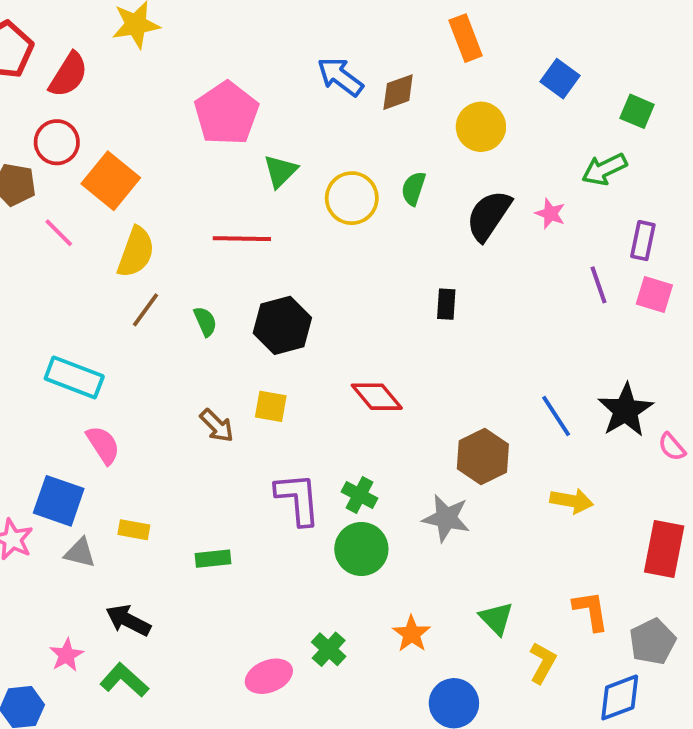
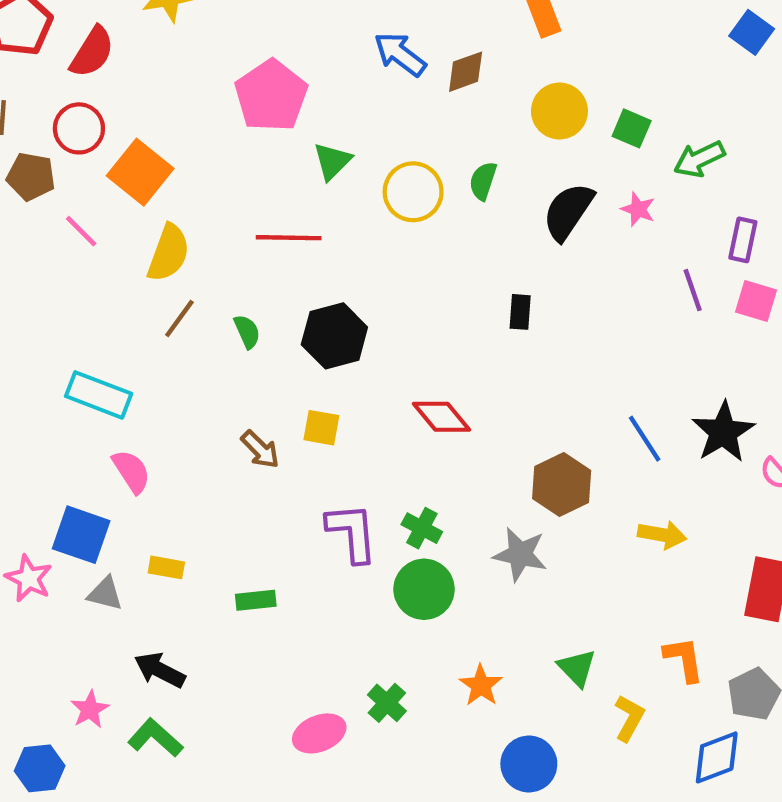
blue square: (560, 79) -> (752, 32), moved
green square: (637, 111) -> (632, 128), moved

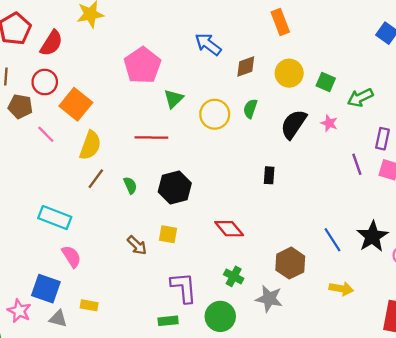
brown diamond: (466, 72) -> (246, 66), moved
green cross: (422, 528) -> (234, 276), moved
green rectangle: (256, 600) -> (168, 321), moved

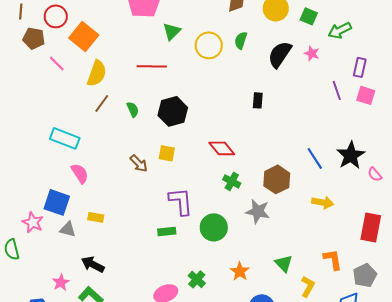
green cross: (234, 276) -> (232, 181), moved

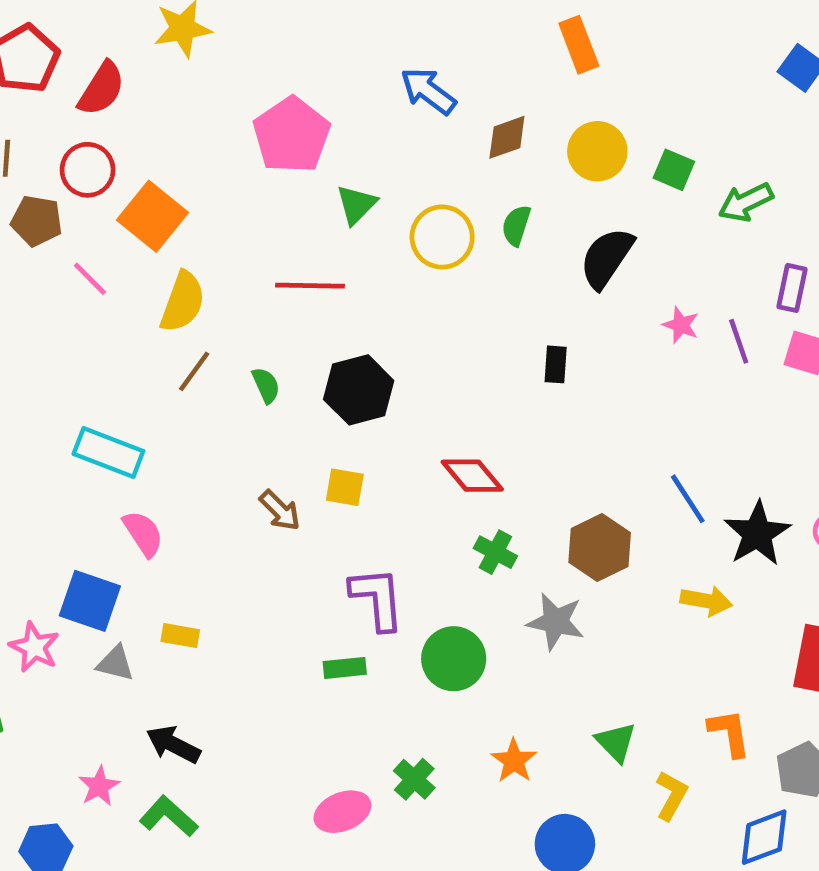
pink star: (312, 53) -> (681, 325), moved
black star: (351, 155) -> (757, 534), moved

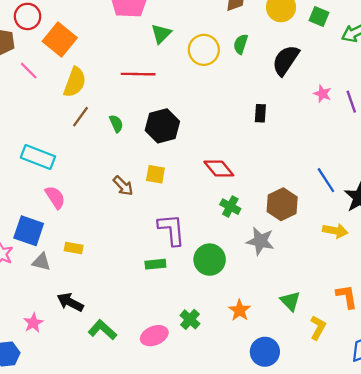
green L-shape: (169, 816) -> (102, 330), moved

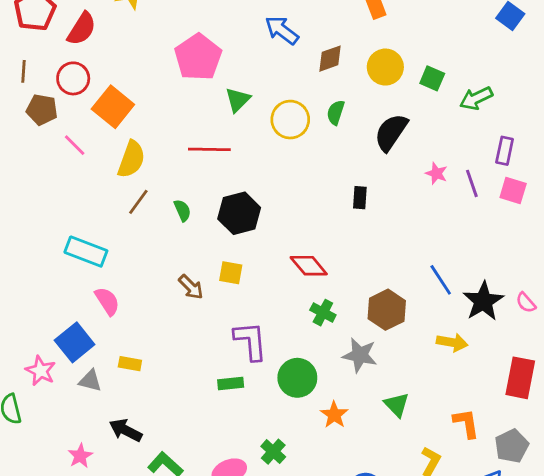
blue square: (29, 231) -> (75, 342), turned 32
green triangle: (290, 301) -> (397, 405), moved
orange star: (240, 310) -> (334, 415), moved

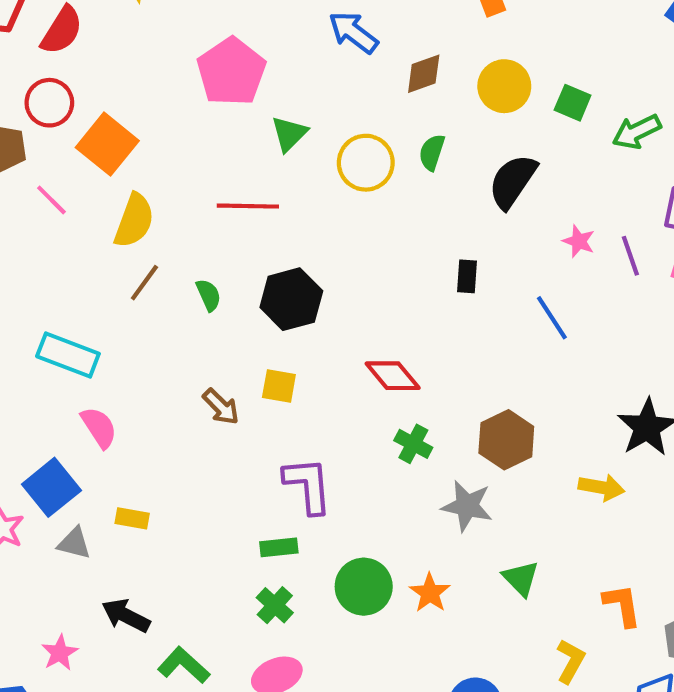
blue line: (441, 280) -> (552, 318), moved
green circle: (297, 378) -> (364, 587), moved
green cross: (273, 452) -> (275, 605), moved

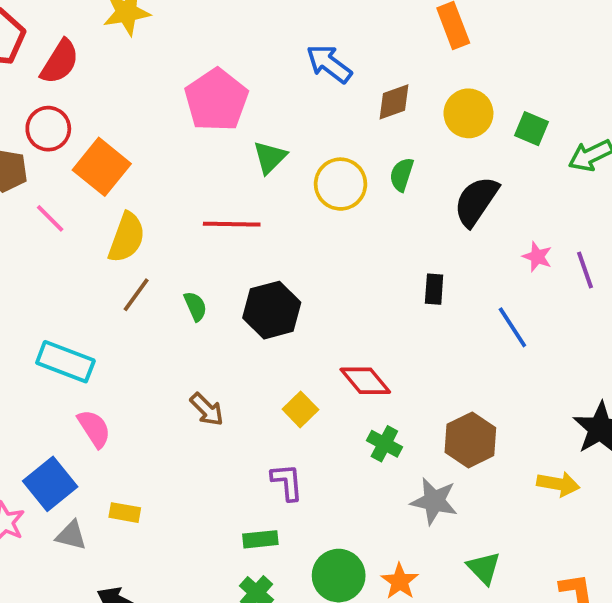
yellow square: (279, 386) -> (300, 409), moved, turned 36
purple L-shape: (308, 485) -> (287, 482), size x0.7

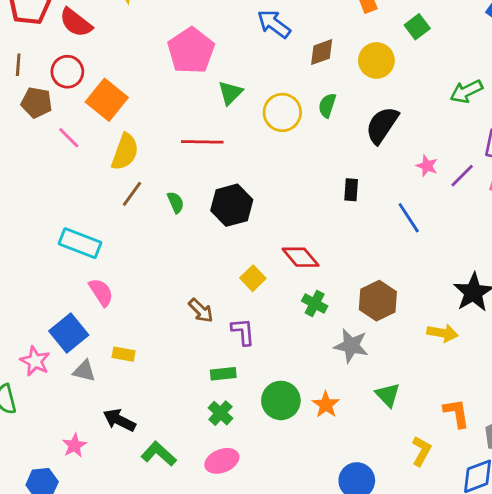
red semicircle: (60, 62) -> (76, 23), turned 96
green square: (532, 129) -> (417, 27), moved, turned 30
purple line: (585, 270) -> (462, 176), turned 64
brown arrow: (207, 409) -> (201, 311), moved

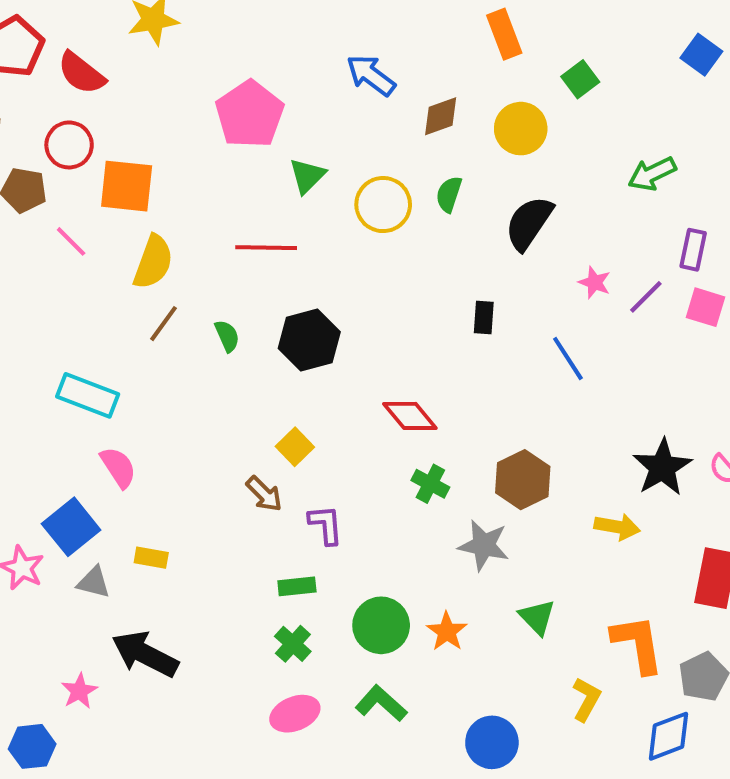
orange square: (107, 100) -> (127, 186), turned -33
yellow square: (253, 278) -> (295, 447), moved
orange L-shape: (457, 413) -> (638, 644), size x1.4
black arrow: (119, 420) -> (145, 654), size x1.4
green L-shape: (159, 454) -> (381, 703), moved

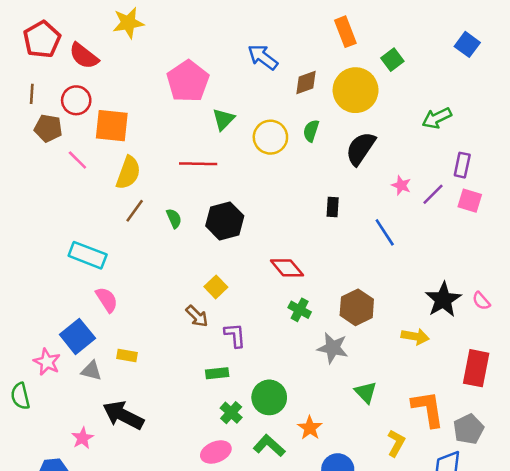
yellow circle: (521, 129) -> (356, 90), size x1.4
orange star: (447, 632) -> (310, 428), moved
green cross: (293, 644) -> (231, 413), moved

